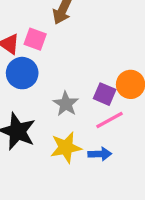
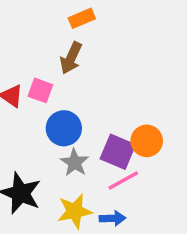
blue circle: (22, 73) -> (64, 128), moved
purple square: (105, 94) -> (118, 152), size x1.4

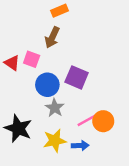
orange circle: (147, 141) -> (103, 121), moved
purple square: (118, 152) -> (77, 77), moved

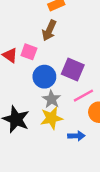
pink line: (87, 120) -> (83, 96), moved
yellow star: (55, 141) -> (51, 118), moved

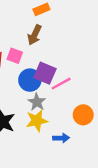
purple square: (73, 70) -> (45, 73), moved
pink line: (83, 96) -> (61, 84), moved

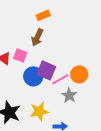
gray star: (37, 102) -> (69, 95), moved
orange circle: (83, 115) -> (79, 74), moved

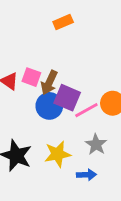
brown arrow: (37, 37) -> (49, 83), moved
gray star: (69, 95) -> (96, 144), moved

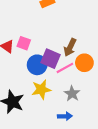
brown arrow: (49, 83) -> (70, 47), moved
yellow star: (58, 154) -> (41, 89), moved

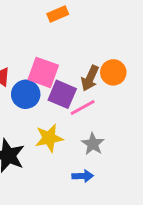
pink square: (24, 43) -> (43, 72), moved, size x1.5
orange circle: (84, 63) -> (113, 72), moved
blue circle: (37, 65) -> (26, 94), moved

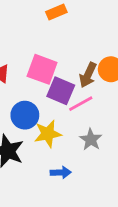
blue circle: (26, 94) -> (25, 115), moved
blue arrow: (83, 176) -> (61, 172), moved

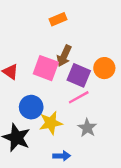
brown arrow: (88, 75) -> (64, 56), moved
purple square: (61, 91) -> (79, 75), moved

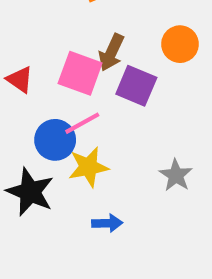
orange circle: (104, 68) -> (180, 44), moved
pink line: (79, 97) -> (82, 123), moved
gray star: (87, 128) -> (176, 175), moved

